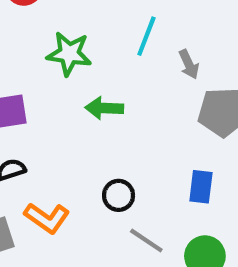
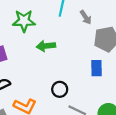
blue rectangle: (201, 187) -> (96, 68), moved

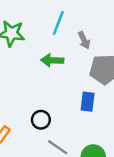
green arrow: (46, 46) -> (52, 60), moved

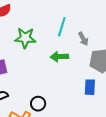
black circle: (41, 120) -> (38, 104), moved

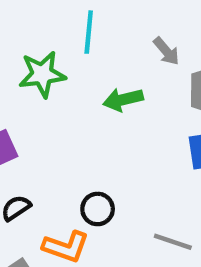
cyan line: (62, 27) -> (89, 32), moved

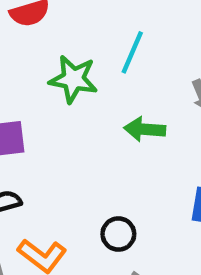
black circle: (98, 209) -> (118, 234), moved

